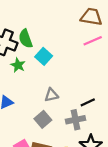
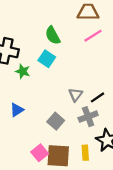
green semicircle: (26, 39) -> (53, 35), moved
gray triangle: (51, 95) -> (76, 95), moved, turned -32

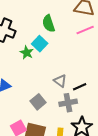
green star: (23, 71) -> (27, 53), moved
gray triangle: (76, 95) -> (60, 81), turned -40

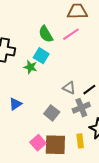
pink line: (85, 30) -> (71, 34), moved

